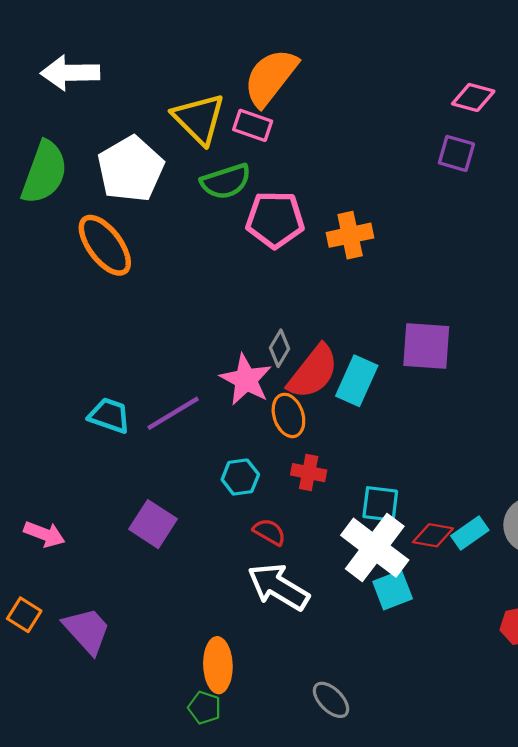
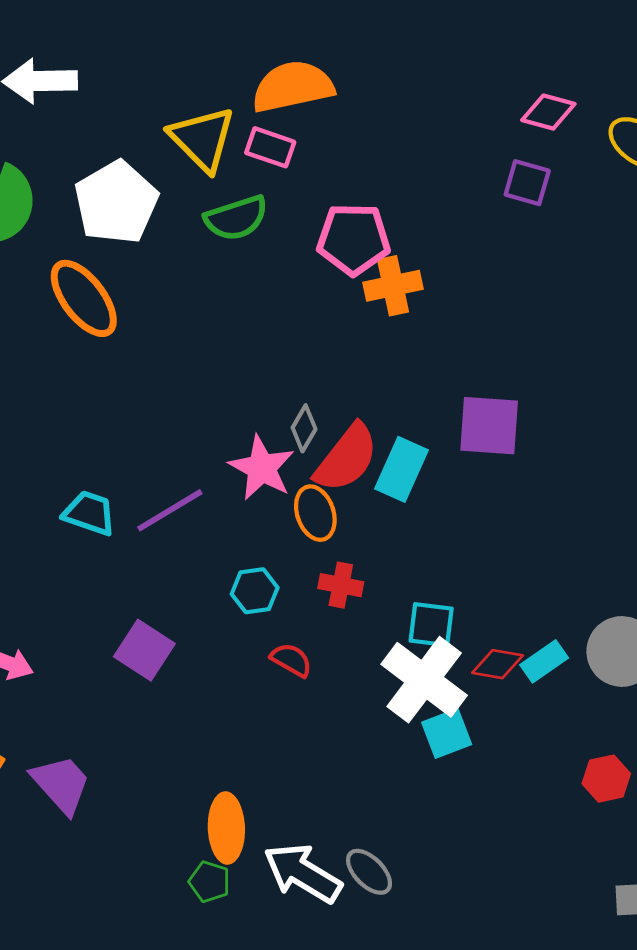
orange semicircle: (271, 77) -> (293, 87), turned 40
pink pentagon: (275, 219) -> (353, 239), moved
white arrow: (278, 587) -> (303, 873), moved

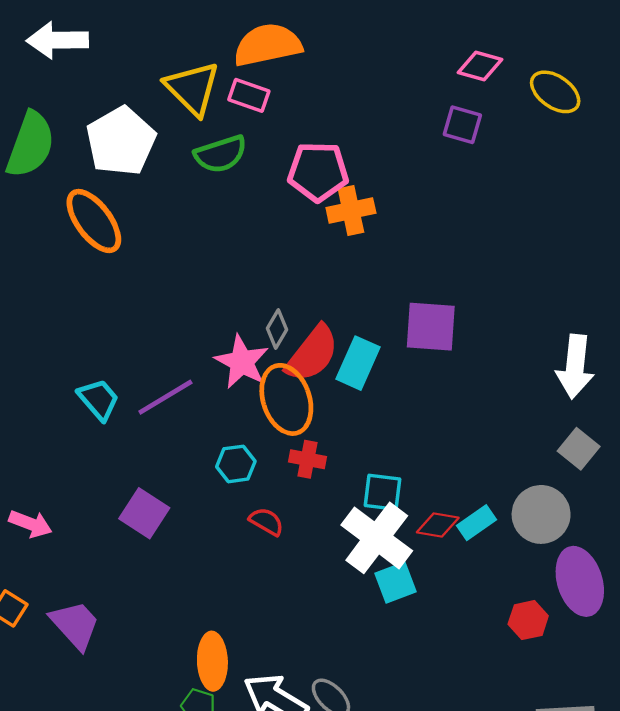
cyan trapezoid: (89, 513) -> (99, 399), turned 30
orange ellipse: (315, 513) -> (286, 399), size x1.5

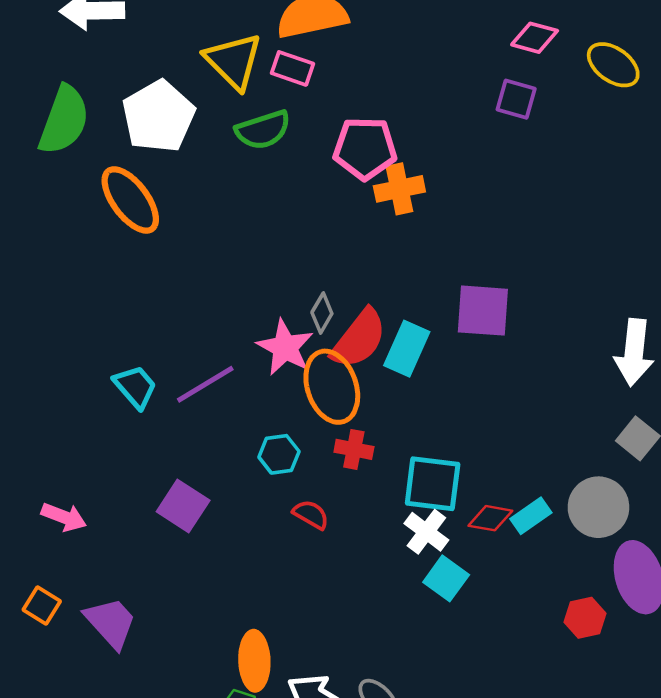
cyan square: (383, 492) -> (433, 484), size x1.4
white cross: (377, 538) -> (426, 532), size x0.6
cyan square: (396, 583) -> (446, 578), turned -33

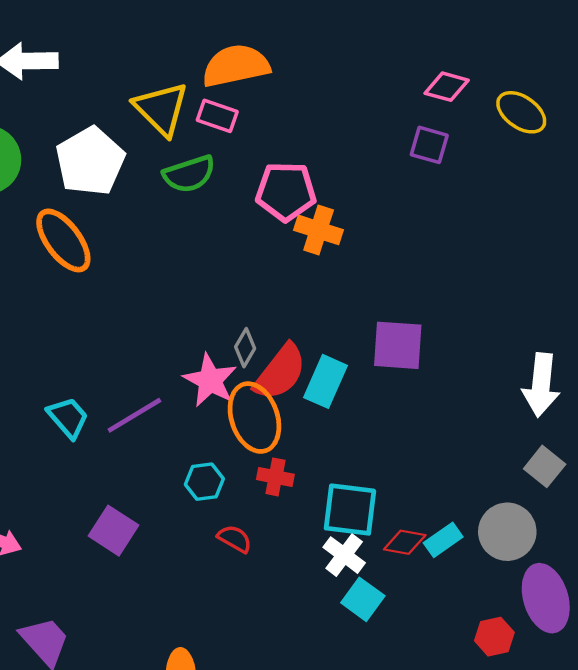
orange cross: (399, 189) -> (319, 230), turned 30

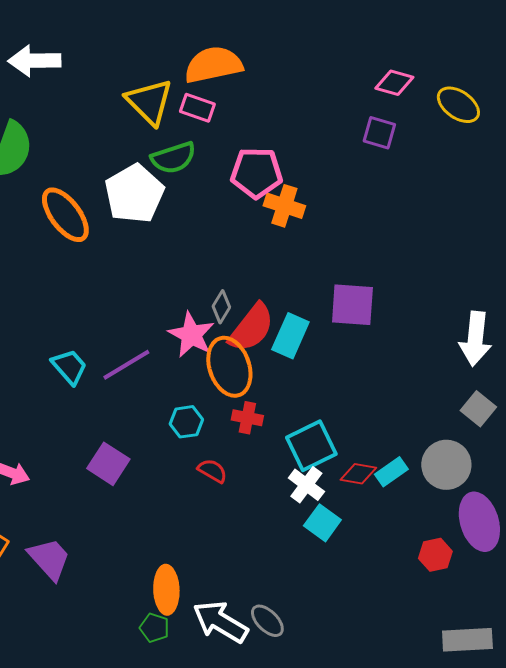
white pentagon: (90, 161) -> (134, 194), moved
cyan square: (350, 510) -> (311, 446), turned -33

